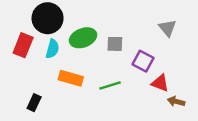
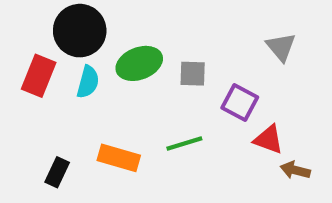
orange rectangle: (71, 78) -> (119, 158), moved

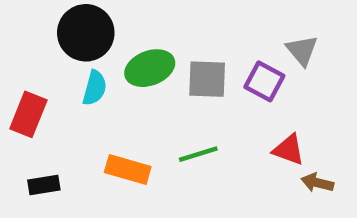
gray square: (193, 74) -> (207, 79), size x1.4
red rectangle: (39, 76) -> (28, 114), moved
purple square: (240, 102) -> (264, 81), moved
black rectangle: (57, 172) -> (44, 185), moved, turned 56

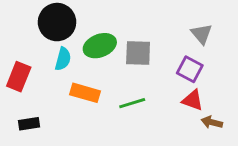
purple square: (264, 81) -> (190, 69), moved
orange rectangle: (128, 170) -> (85, 93), moved

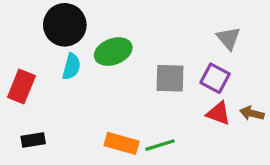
gray square: (138, 53) -> (170, 78), moved
orange rectangle: (85, 93) -> (122, 143), moved
green line: (132, 103) -> (160, 145), moved
brown arrow: (212, 122) -> (252, 113), moved

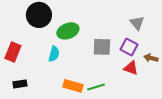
cyan semicircle: (71, 67) -> (54, 54), moved
brown arrow: (252, 113) -> (151, 58), moved

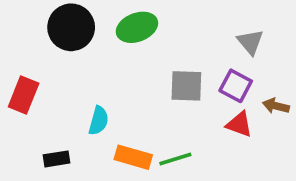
green ellipse: (68, 31) -> (137, 27), moved
cyan semicircle: (54, 54) -> (99, 121), moved
black rectangle: (20, 84) -> (56, 159), moved

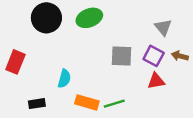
brown arrow: (276, 106) -> (180, 56), moved
red triangle: (239, 124) -> (156, 81), turned -30

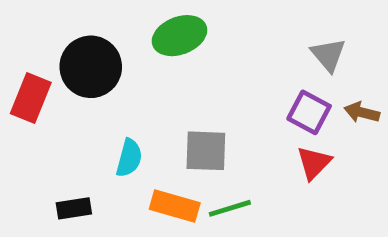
black circle: (46, 18) -> (91, 67), moved
gray square: (121, 56) -> (206, 151), moved
red rectangle: (15, 62) -> (31, 98), moved
red triangle: (156, 81) -> (314, 163), turned -36

